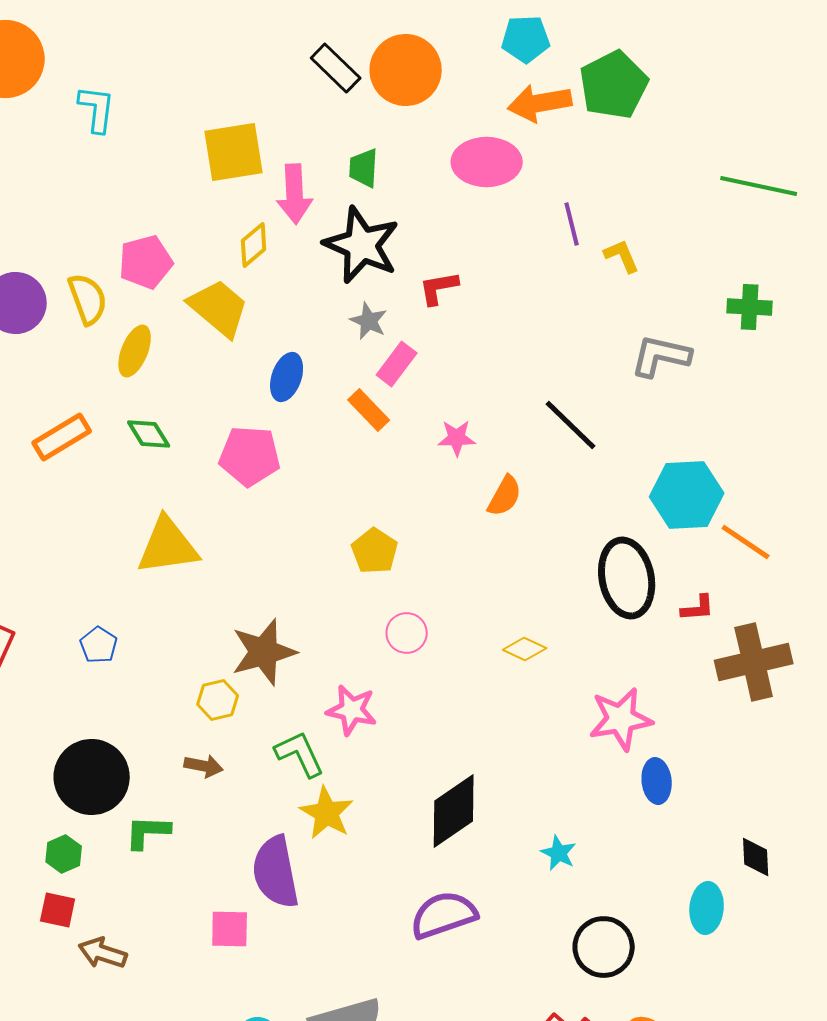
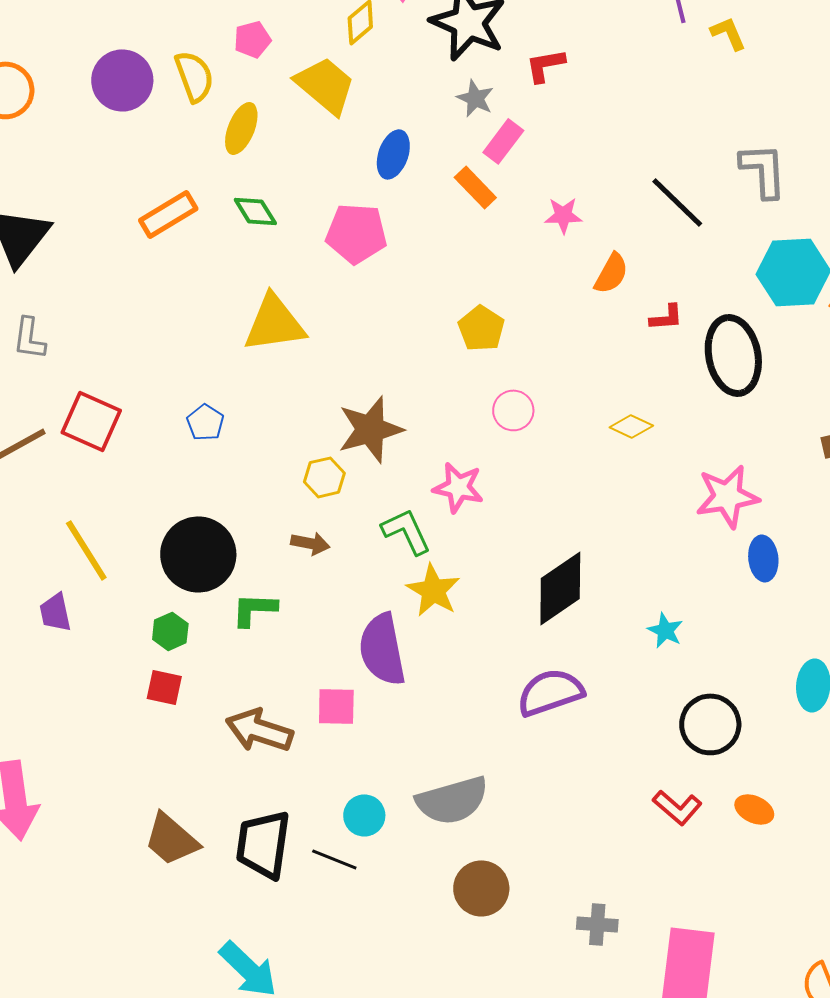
pink pentagon: (146, 262) -> (252, 39), size x0.7
gray L-shape: (661, 356) -> (763, 170), moved, turned 74
red L-shape: (698, 608) -> (666, 317), moved
brown arrow: (103, 953) -> (259, 730), moved, size x1.4

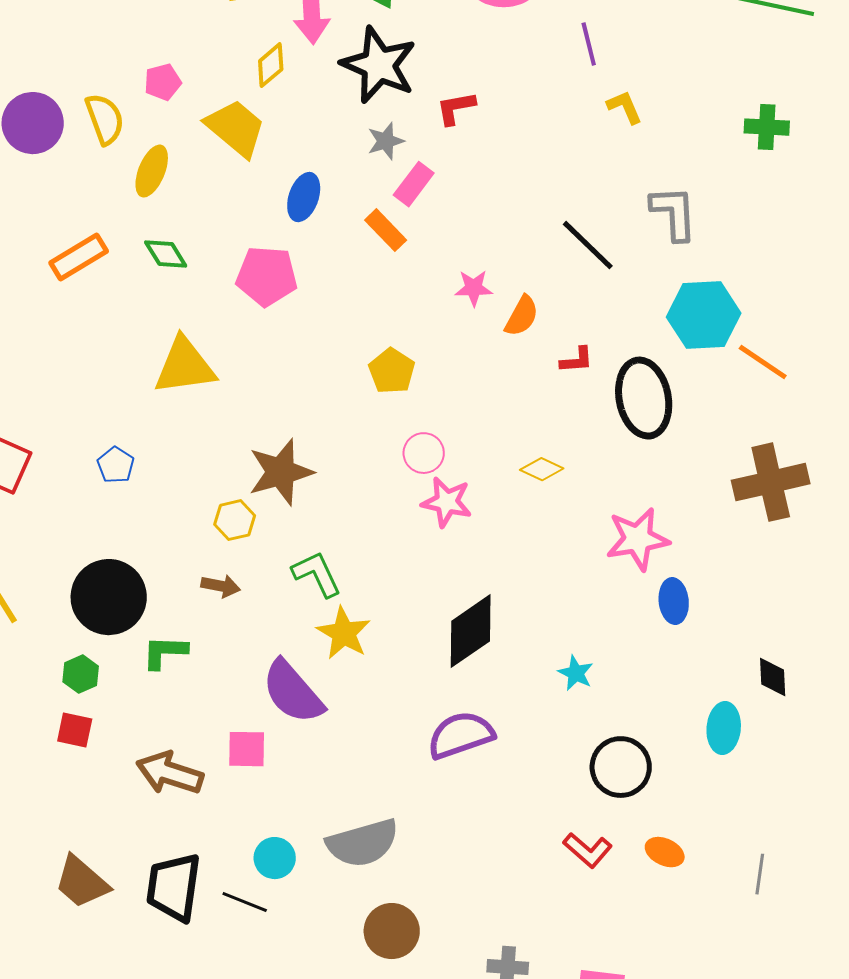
yellow L-shape: (728, 33) -> (625, 107), moved
gray star: (475, 98) -> (386, 141), turned 30
pink star: (563, 215) -> (474, 288), moved
pink star: (458, 487) -> (447, 502), moved
purple semicircle: (382, 649) -> (293, 692), turned -30

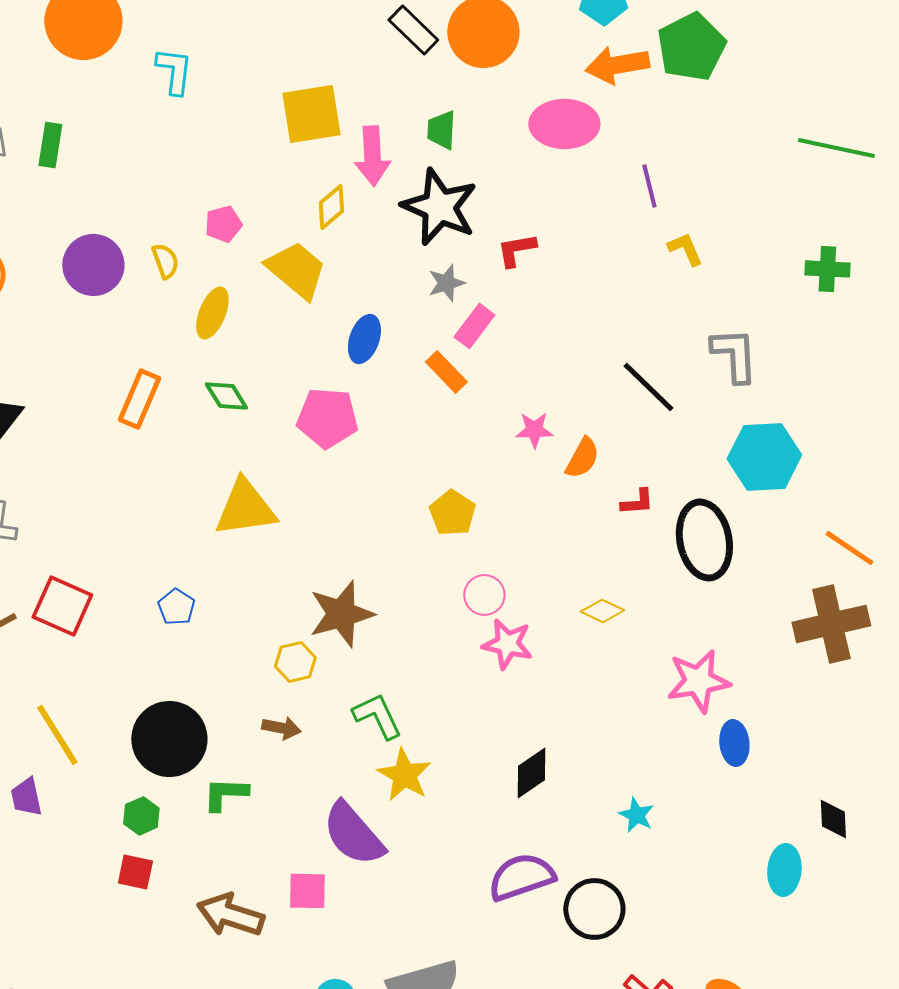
yellow semicircle: (105, 119) -> (165, 261), size x0.7
orange rectangle: (79, 257) -> (139, 399), turned -36
orange line: (763, 362) -> (849, 548), moved
black diamond: (471, 631) -> (531, 773), size x0.7
black circle: (621, 767) -> (594, 909), moved

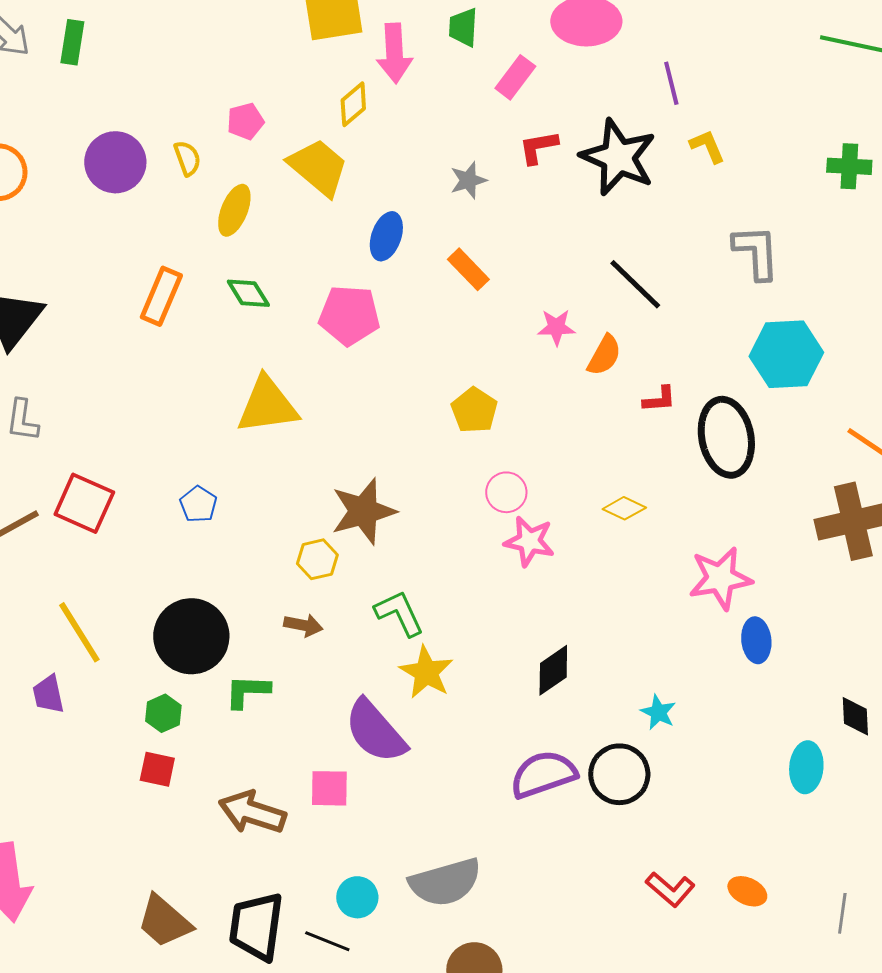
black star: (439, 207) -> (618, 157), moved
pink rectangle: (474, 326) -> (515, 77), moved
black line: (648, 387) -> (635, 284), moved
black circle: (594, 909) -> (619, 774), moved

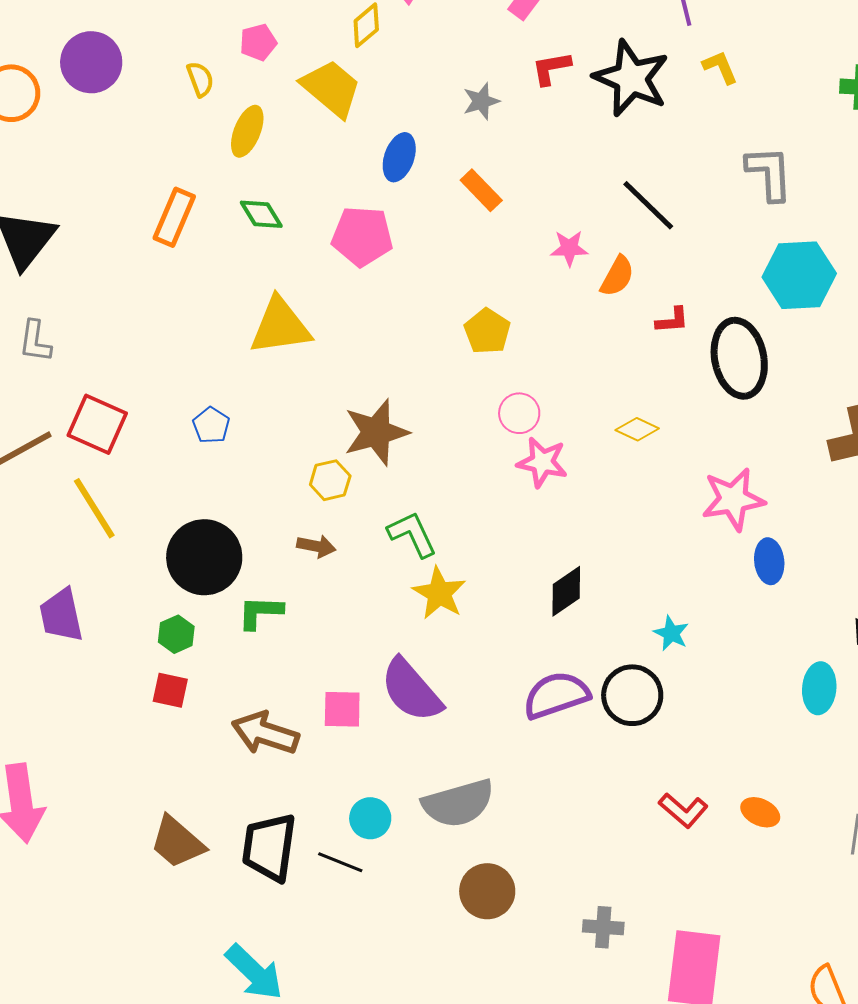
purple circle: (115, 162) -> (91, 62), moved
yellow line: (79, 632) -> (94, 508), moved
purple trapezoid: (48, 694) -> (61, 615), size x1.4
purple semicircle: (375, 731) -> (411, 690), moved

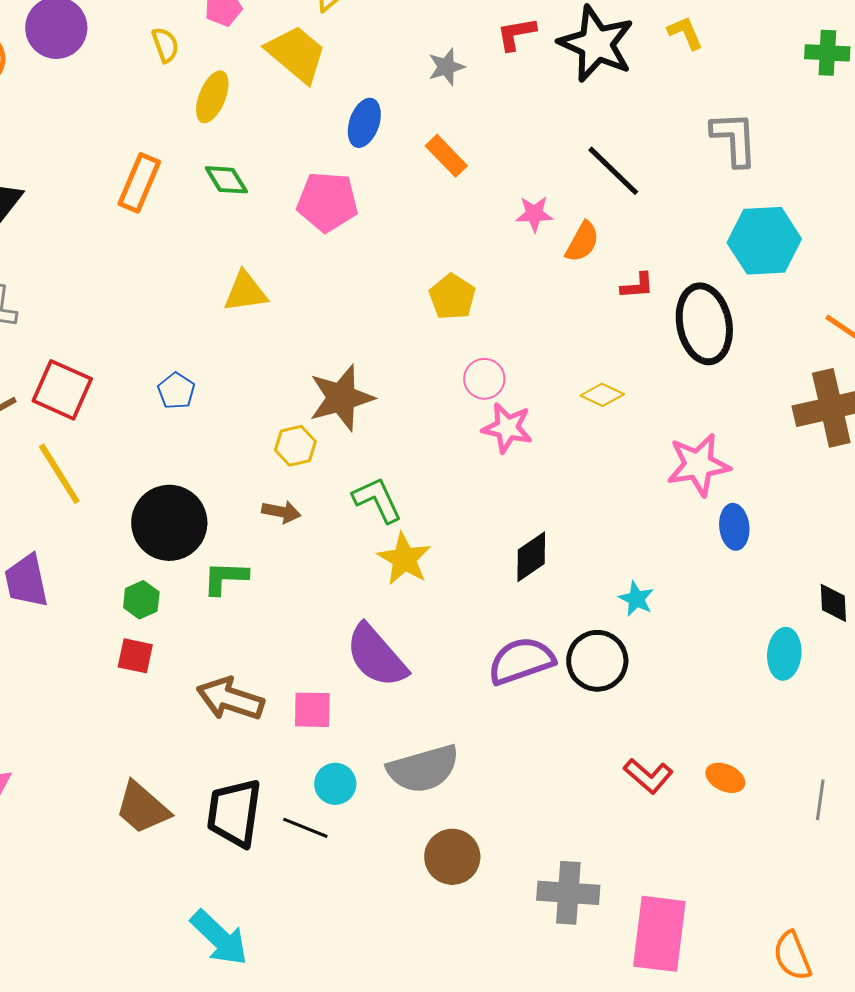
yellow triangle: (280, 326) -> (245, 292), size x0.7
pink square: (342, 709) -> (312, 710), moved
gray cross: (603, 927) -> (568, 893), size x1.5

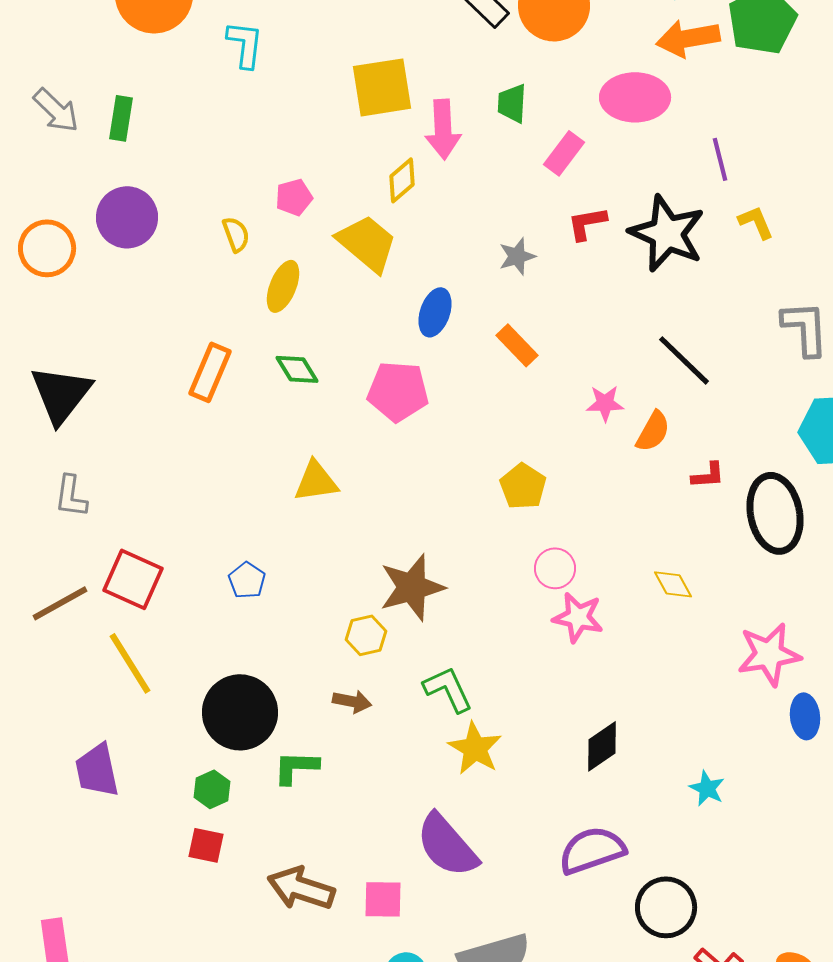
yellow diamond: (602, 395) -> (673, 584), turned 36
black circle: (597, 661) -> (666, 907), moved

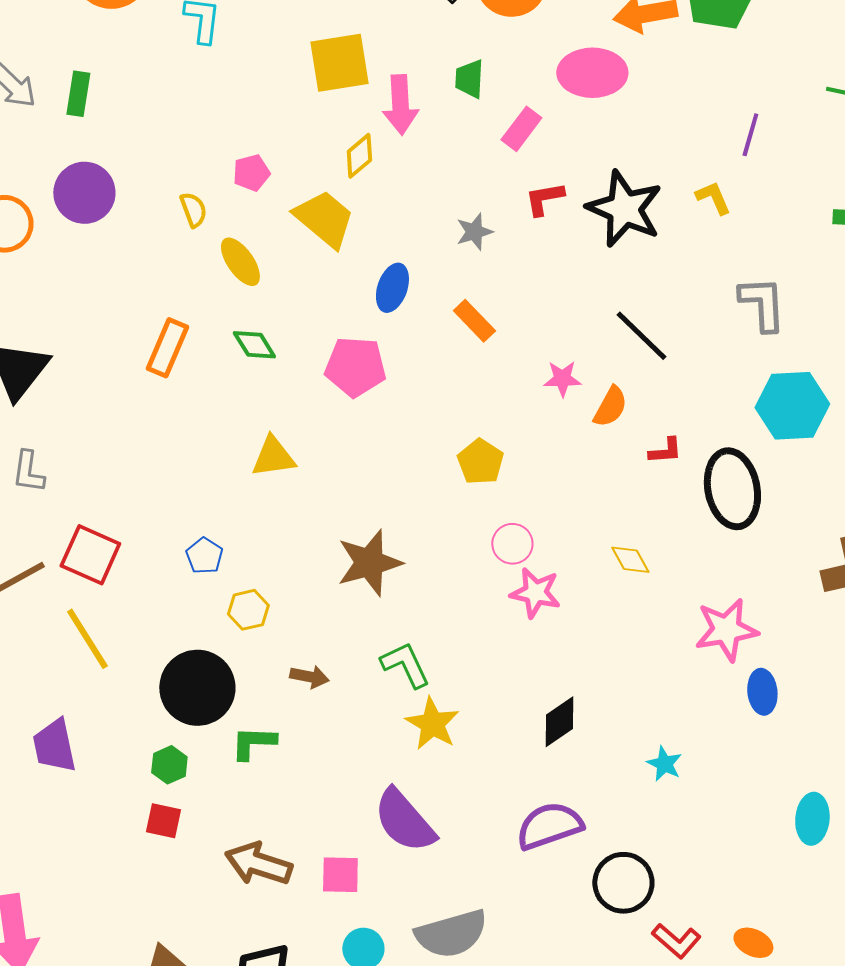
purple line: (720, 159) -> (750, 135), moved, turned 30
yellow ellipse: (283, 286) -> (240, 262), turned -57
yellow hexagon: (366, 635) -> (248, 610), moved

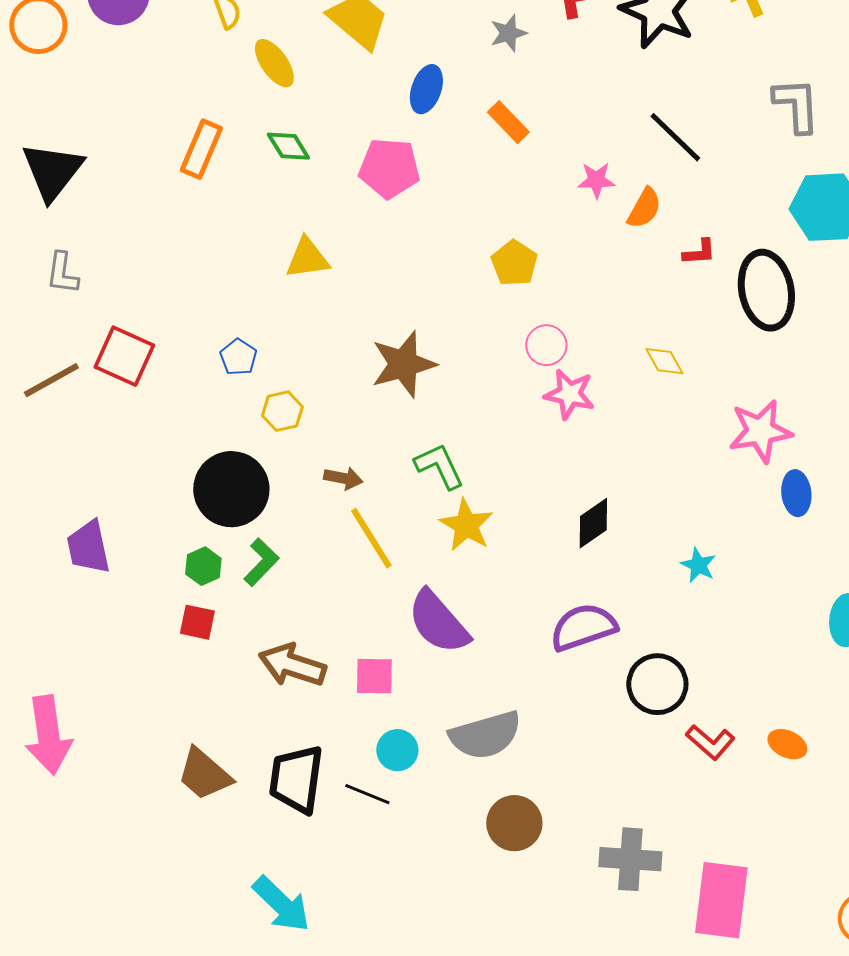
yellow line: (87, 639) -> (371, 538), moved
green L-shape: (253, 743) -> (261, 562), moved, turned 132

